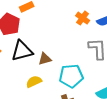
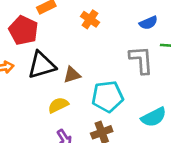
orange cross: (83, 18) -> (90, 19), moved

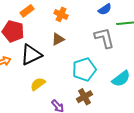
brown triangle: (72, 75) -> (58, 39), moved
yellow semicircle: (58, 105) -> (38, 84), moved

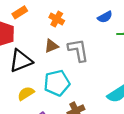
gray L-shape: (104, 38) -> (78, 50), moved
cyan pentagon: (84, 69) -> (57, 83), moved

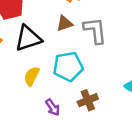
yellow semicircle: (26, 93) -> (32, 76), turned -35

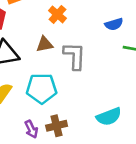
purple arrow: (53, 107) -> (31, 129), moved

